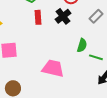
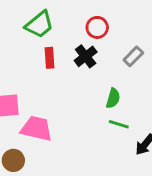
green line: (96, 57) -> (119, 124), moved
pink trapezoid: (53, 68) -> (36, 129), moved

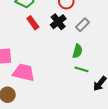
gray rectangle: (133, 56) -> (83, 25), moved
red rectangle: (49, 58) -> (33, 23), turned -32

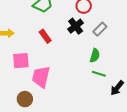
red rectangle: (33, 23) -> (45, 36), moved
pink trapezoid: (24, 72) -> (41, 77), turned -90

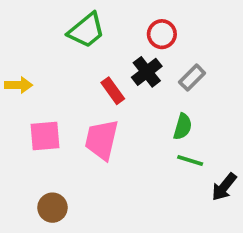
red rectangle: (45, 36) -> (113, 91), moved
pink trapezoid: (41, 77) -> (102, 140), moved

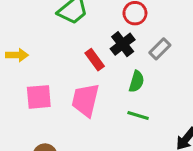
green semicircle: (183, 127) -> (137, 81), moved
green line: (190, 160) -> (138, 116), moved

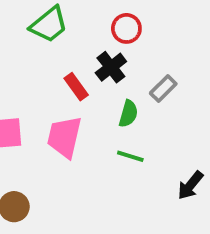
gray rectangle: (160, 49) -> (163, 89), moved

